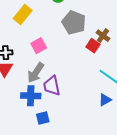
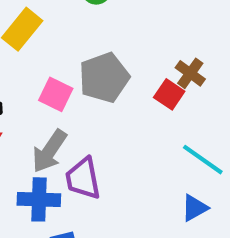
gray pentagon: (74, 23) -> (104, 78), moved, turned 30
pink square: (39, 46) -> (56, 94), turned -35

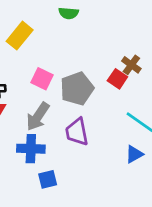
gray pentagon: (104, 78) -> (77, 89), moved
purple trapezoid: (83, 178) -> (77, 132), moved

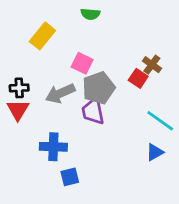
pink square: (42, 79) -> (82, 63), moved
gray arrow: (38, 117) -> (60, 93), moved, turned 32
purple trapezoid: (77, 132) -> (93, 111), moved

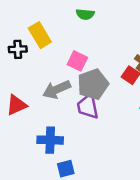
yellow rectangle: (42, 36) -> (40, 35), turned -70
black cross: (19, 88) -> (18, 49), moved
red triangle: (18, 110) -> (16, 105), turned 35

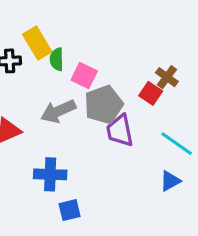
green semicircle: (85, 14) -> (57, 59), moved, turned 84
purple trapezoid: (88, 106) -> (120, 131), moved

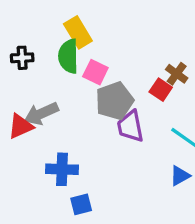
yellow rectangle: (37, 43) -> (78, 32), moved
green semicircle: (57, 59) -> (68, 56), size x1.5
gray arrow: (58, 111) -> (41, 114), moved

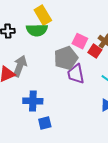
green semicircle: (68, 56) -> (37, 30), turned -90
pink square: (95, 72) -> (80, 41), moved
gray arrow: (41, 114) -> (20, 66), turned 135

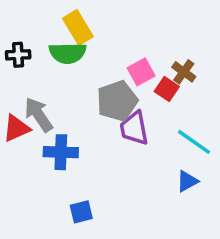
pink square: (80, 41) -> (141, 72), turned 35
gray arrow: (20, 66) -> (39, 115), turned -55
blue cross: (33, 101) -> (61, 152), moved

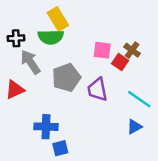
pink square: (141, 72) -> (102, 50), turned 36
gray pentagon: (117, 101) -> (66, 78), moved
gray arrow: (39, 115) -> (30, 62), moved
blue cross: (61, 152) -> (46, 127), moved

